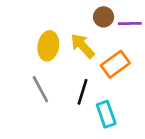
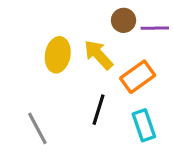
gray line: (40, 89) -> (37, 128), moved
cyan rectangle: (106, 114) -> (144, 125), moved

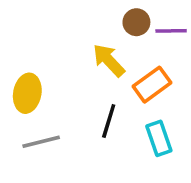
yellow ellipse: (58, 55) -> (27, 93), moved
gray line: (37, 128) -> (41, 142), turned -76

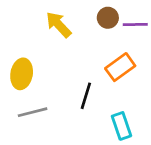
yellow arrow: (109, 60) -> (59, 25), moved
cyan rectangle: (159, 138) -> (122, 126), moved

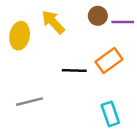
yellow ellipse: (22, 74) -> (20, 36), moved
black line: (86, 96) -> (74, 70), moved, turned 75

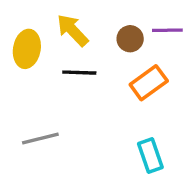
brown circle: (98, 16) -> (130, 39), moved
black line: (74, 70) -> (79, 73), moved

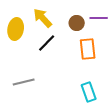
black line: (79, 73) -> (47, 43), turned -48
orange rectangle: (149, 83) -> (88, 49), turned -60

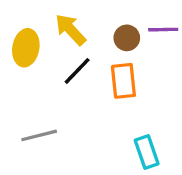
orange rectangle: (88, 49) -> (123, 81), moved

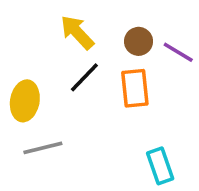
purple line: (163, 30) -> (178, 52), moved, turned 32
yellow ellipse: (26, 48) -> (25, 101), moved

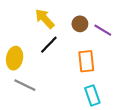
orange rectangle: (135, 88) -> (86, 61), moved
gray line: (43, 148) -> (25, 85), turned 40

